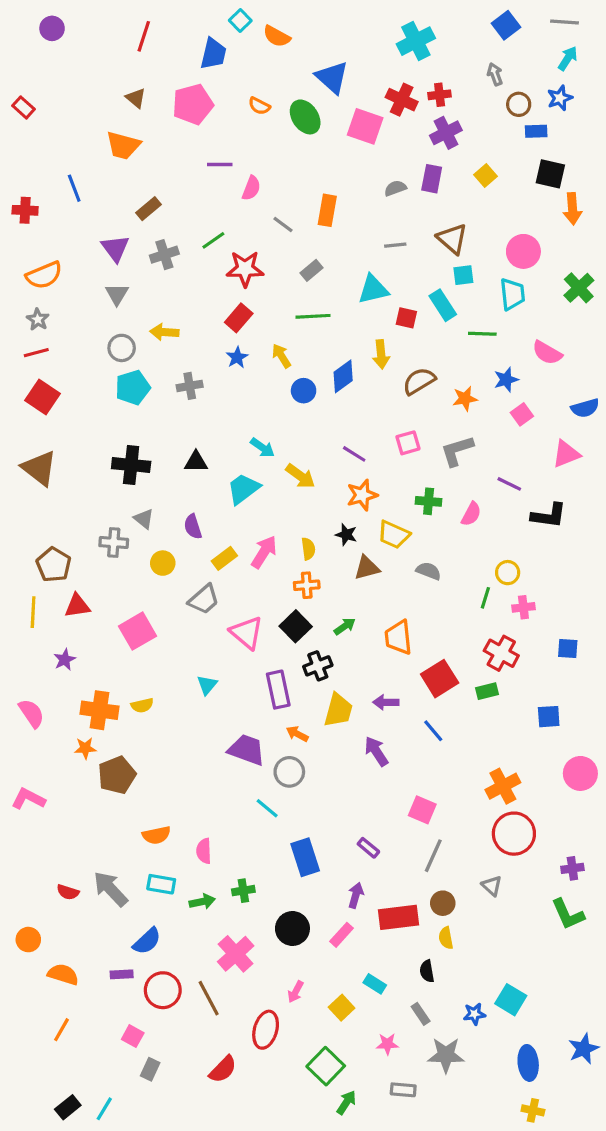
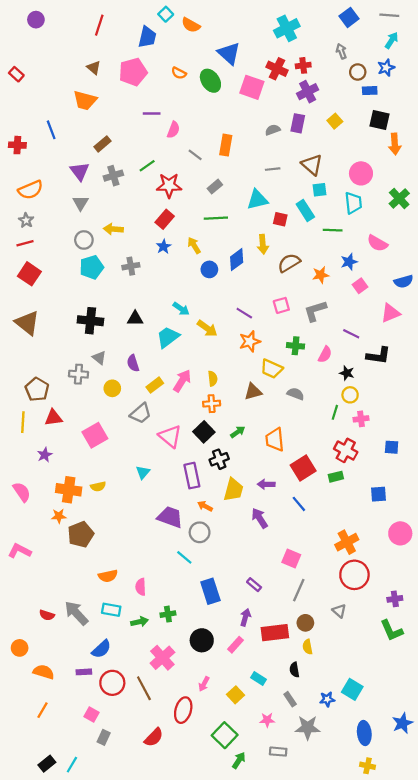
black star: (346, 535) -> (347, 373), moved

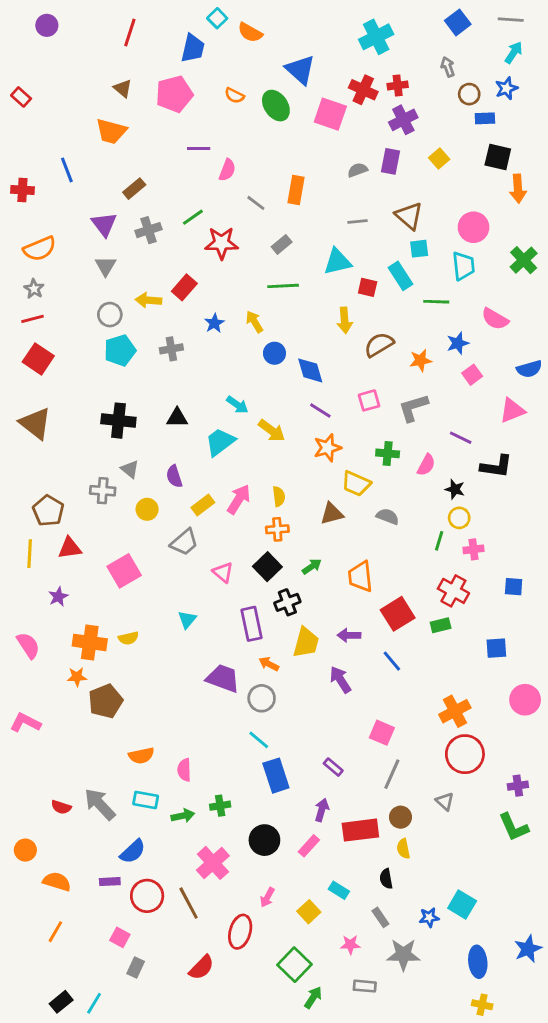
red rectangle: (165, 219) -> (184, 287), moved
blue diamond: (237, 260) -> (310, 370), moved, turned -70
pink triangle: (170, 436) -> (223, 572), size x0.7
cyan line: (184, 557) -> (259, 740), moved

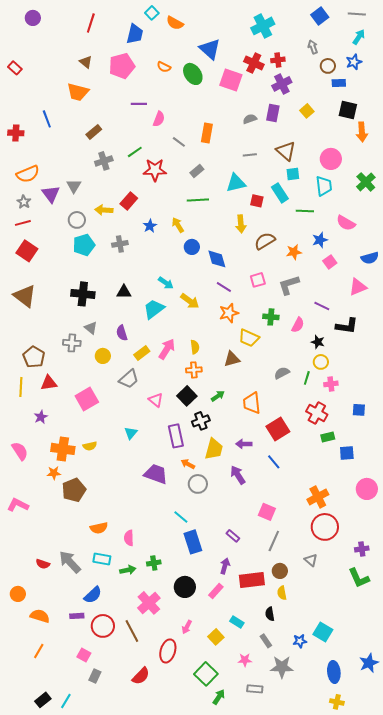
purple triangle: (104, 224) -> (51, 194), moved
gray semicircle: (388, 516) -> (282, 373), moved, turned -49
green rectangle: (441, 625) -> (328, 437), moved
gray circle: (262, 698) -> (198, 484), moved

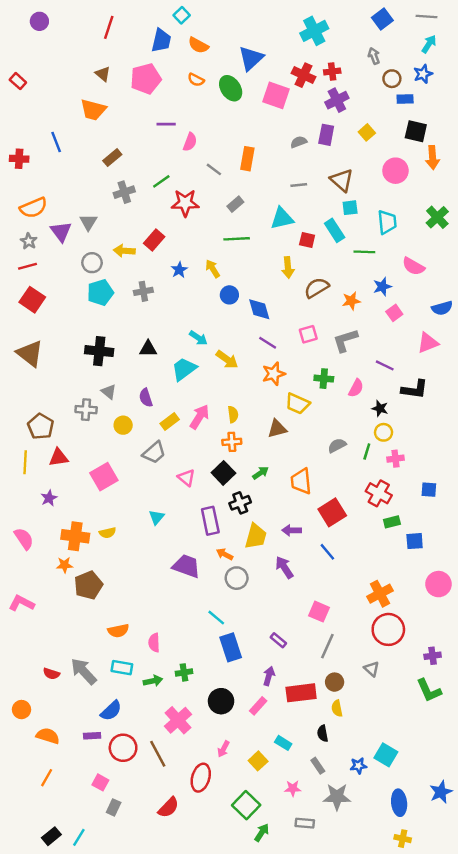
orange semicircle: (175, 23) -> (198, 45), moved
blue triangle: (210, 49) -> (251, 58), turned 35
pink circle: (331, 159) -> (395, 171), moved

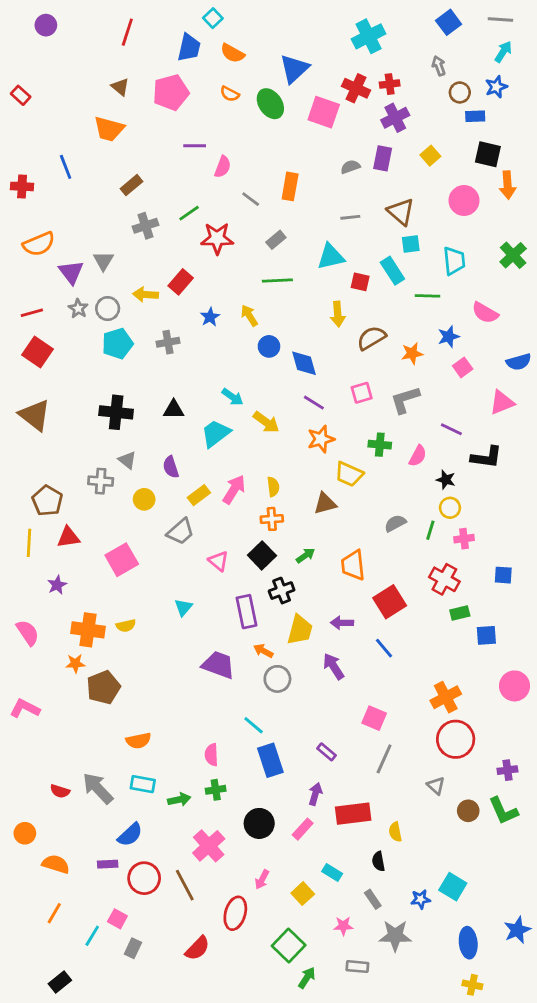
gray star: (29, 241) -> (78, 309), moved
pink semicircle: (154, 643) -> (211, 755), moved
brown circle: (335, 682) -> (468, 811), moved
cyan line: (79, 837) -> (92, 936), moved

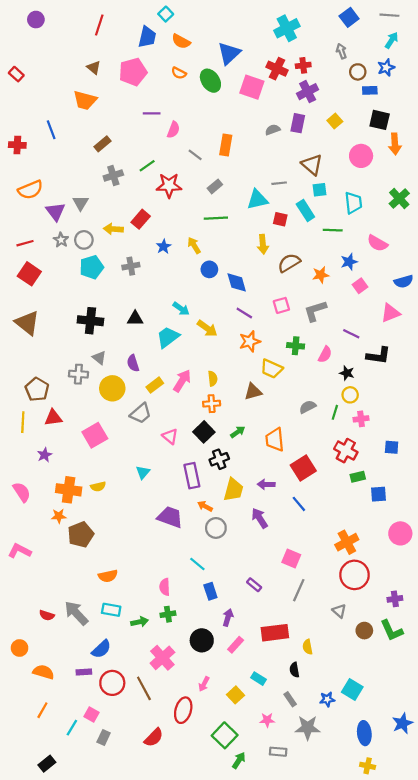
gray line: (350, 217) -> (279, 183), moved
yellow circle: (144, 499) -> (112, 388), size x1.5
blue rectangle: (270, 760) -> (210, 591), size x0.7
purple arrow: (315, 794) -> (228, 617), moved

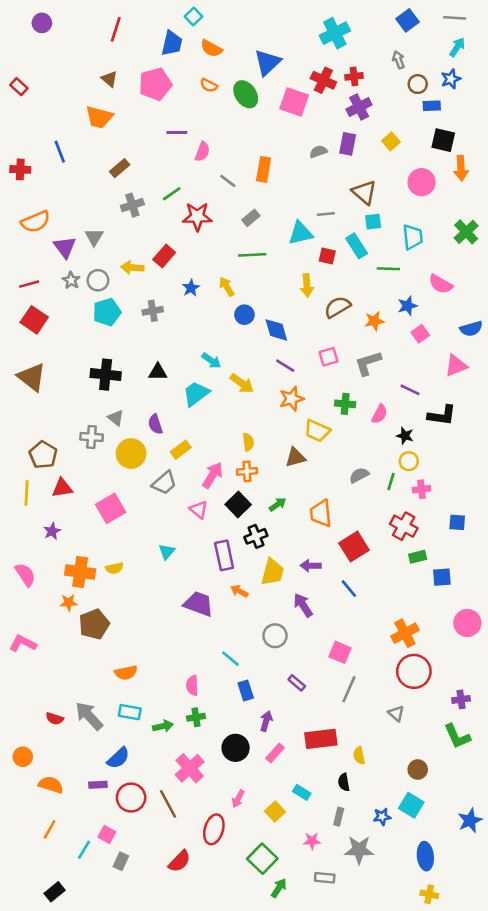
pink arrow: (182, 381) -> (213, 475), moved
gray circle: (216, 528) -> (275, 636), moved
brown circle: (364, 631) -> (418, 769), moved
gray rectangle: (290, 699) -> (339, 817), turned 48
blue star: (402, 723) -> (470, 820), moved

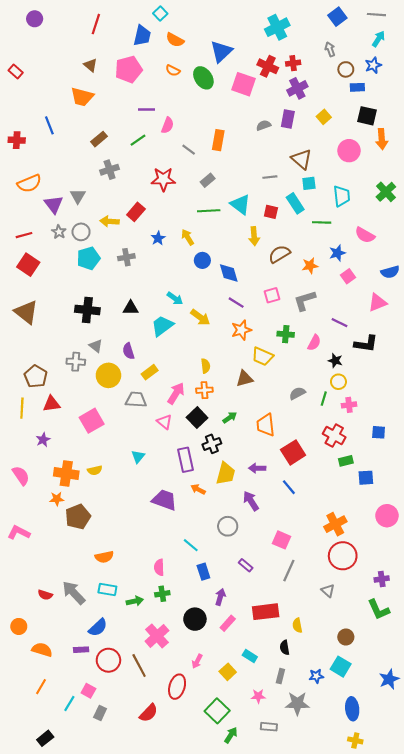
green line: (172, 194) -> (138, 140), moved
cyan triangle: (300, 233) -> (240, 204), moved, turned 50
gray trapezoid: (164, 483) -> (136, 400), turned -135

